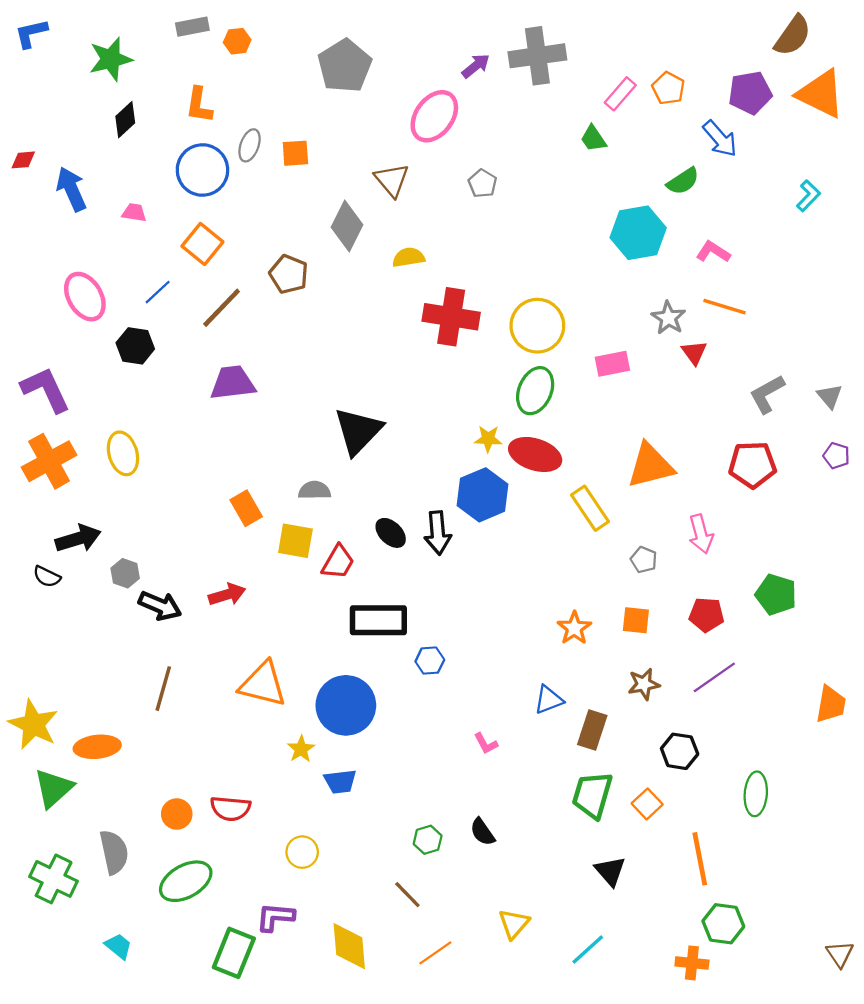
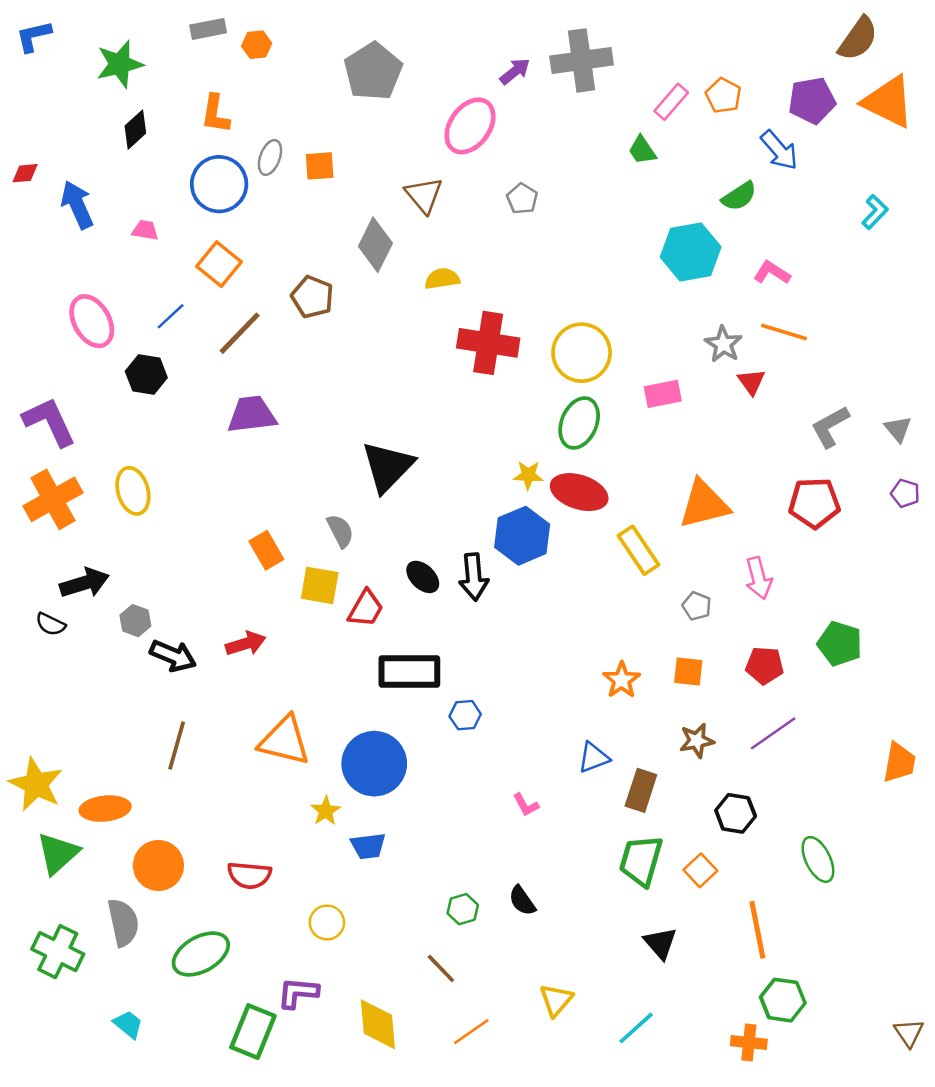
gray semicircle: (314, 490) -> (340, 531), turned 64
green ellipse: (756, 794) -> (818, 859), turned -30
orange circle: (177, 814) -> (158, 865), moved, size x1.5

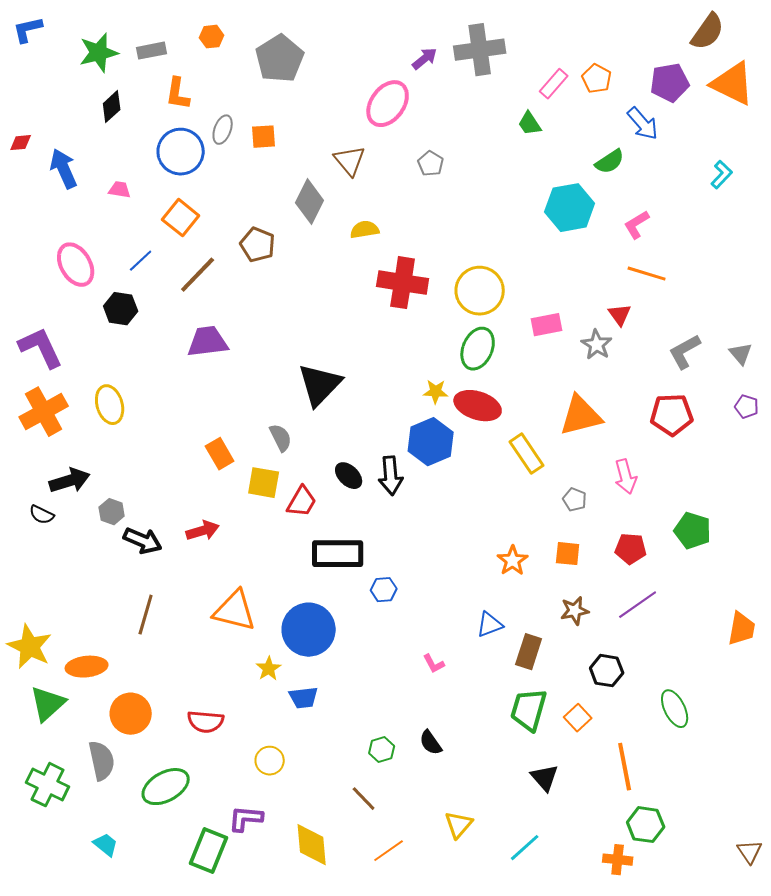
gray rectangle: (208, 29) -> (152, 51), moved
gray pentagon: (373, 71) -> (280, 59), moved
pink L-shape: (772, 273) -> (637, 225), turned -64
gray star: (723, 344) -> (597, 345), moved

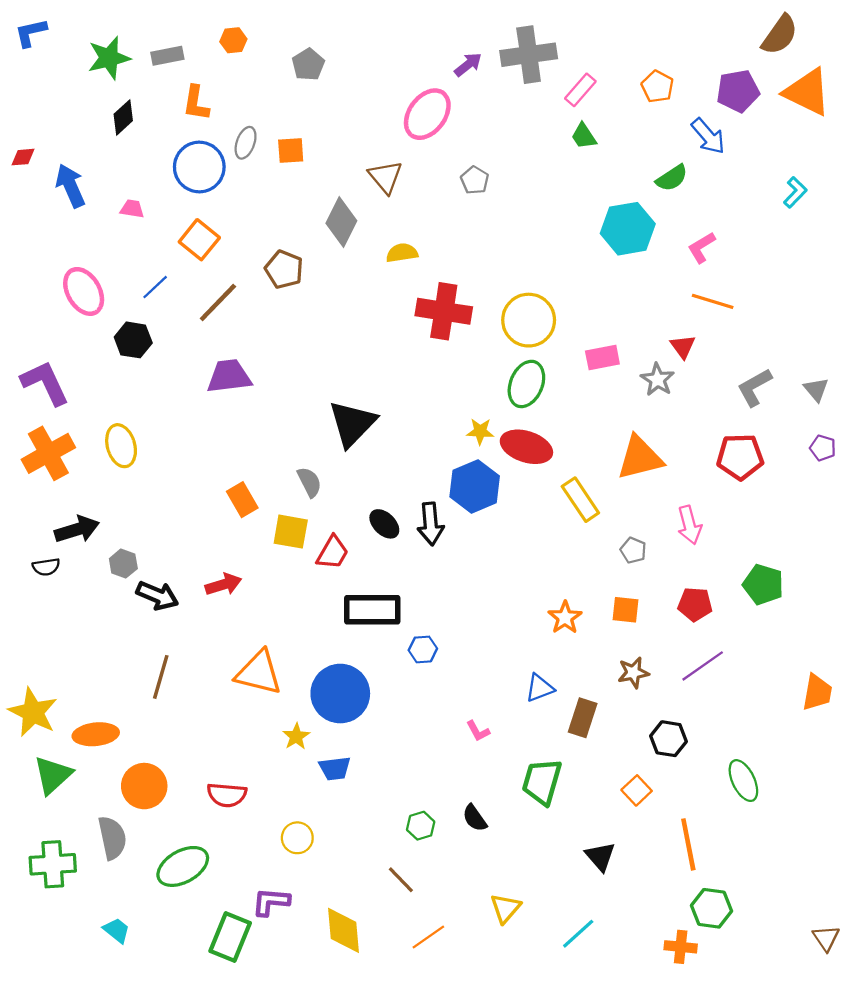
gray pentagon: (280, 59) -> (308, 65), size x0.6
pink rectangle: (554, 84) -> (580, 90), moved
black semicircle: (42, 515) -> (46, 567), turned -35
green trapezoid: (529, 710) -> (542, 782), moved
green cross: (48, 785) -> (53, 864), turned -30

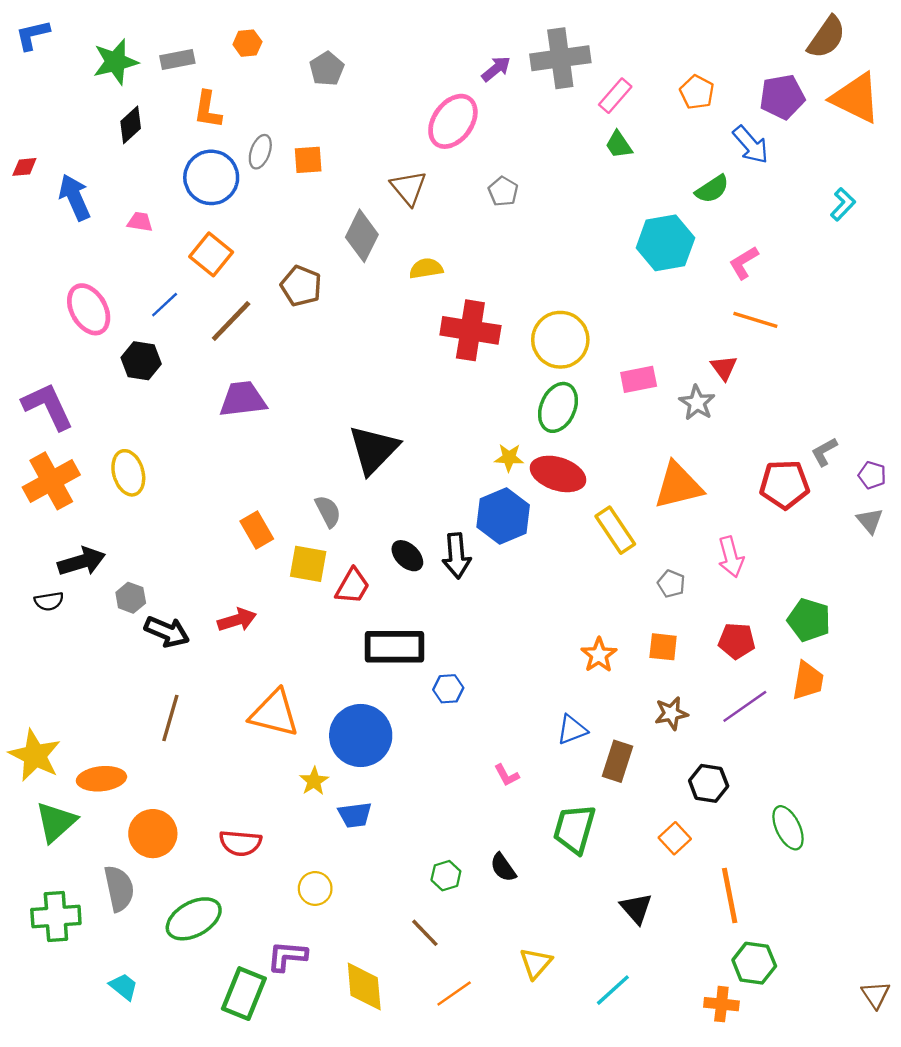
gray L-shape: (754, 387) -> (824, 452), moved, size x0.7
gray triangle: (816, 389) -> (870, 521), moved
orange trapezoid: (817, 692) -> (808, 681), moved

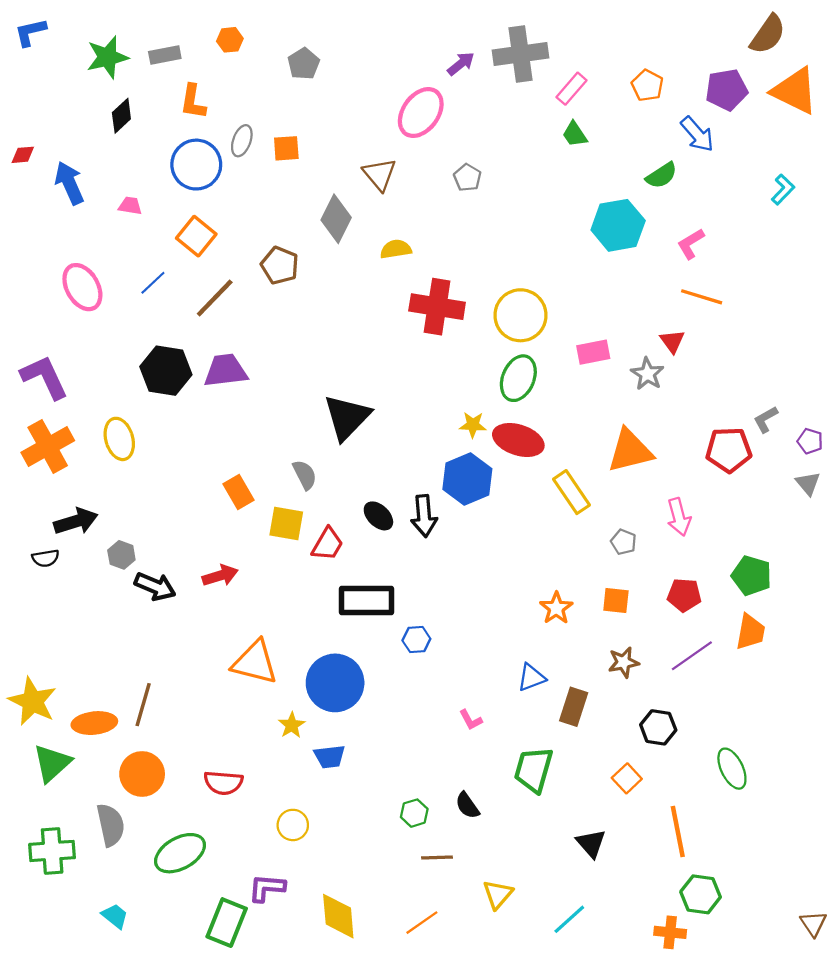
black hexagon: (141, 361) -> (166, 371), moved, size x1.4
brown line: (170, 718) -> (143, 705), moved
brown line: (425, 933) -> (437, 857), moved, turned -48

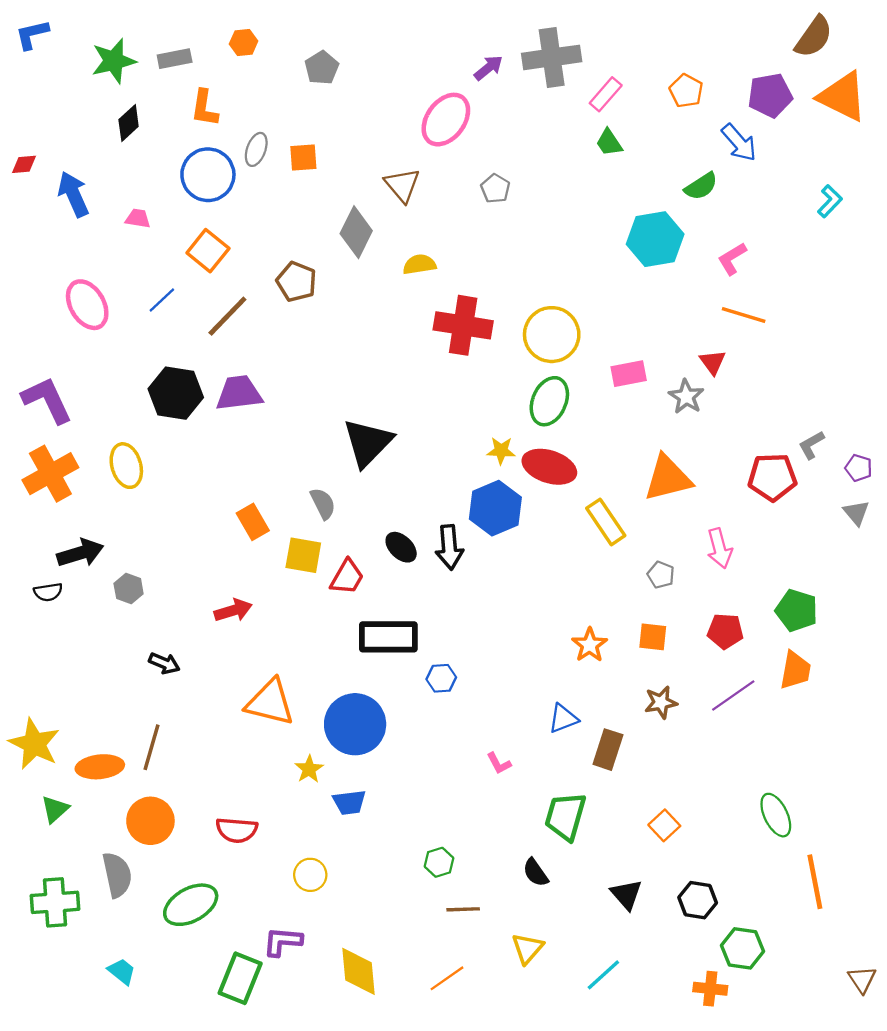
black arrow: (155, 586) -> (164, 663), moved, size x0.7
black hexagon: (658, 727) -> (698, 900), moved
green triangle: (52, 763) -> (55, 809), size x0.7
black semicircle: (467, 805) -> (536, 873), moved
orange line: (678, 831) -> (815, 882), moved

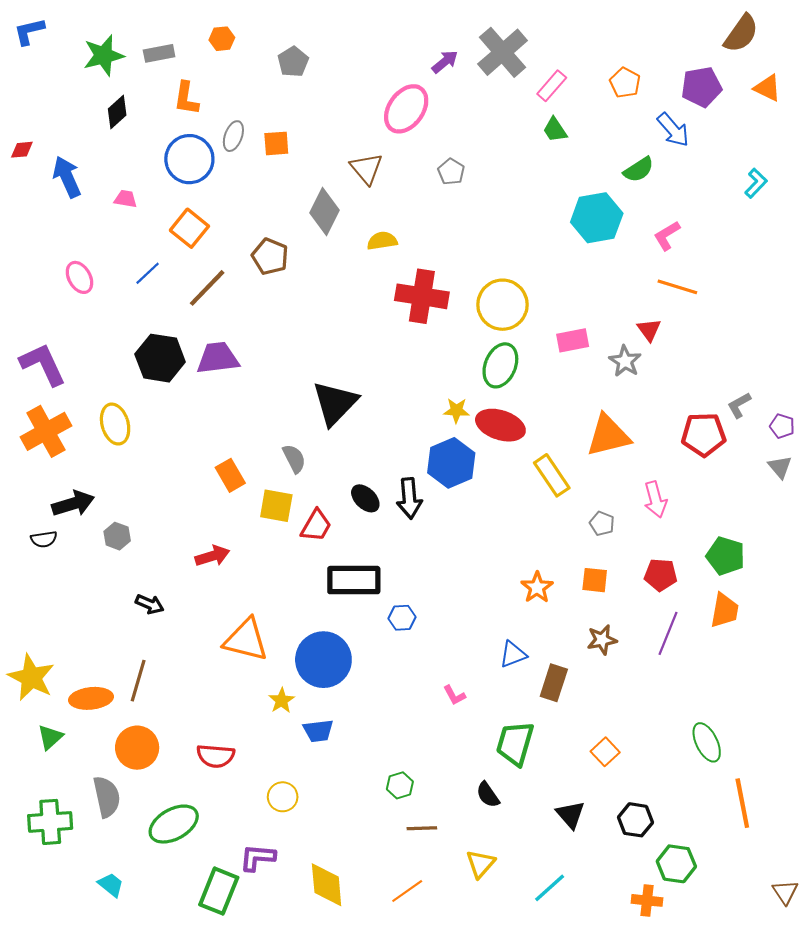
gray cross: (552, 57) -> (503, 52), turned -33
orange triangle: (842, 97) -> (767, 88), size x0.6
pink ellipse: (87, 305) -> (79, 277), size x0.7
purple line: (733, 696) -> (668, 633), turned -33

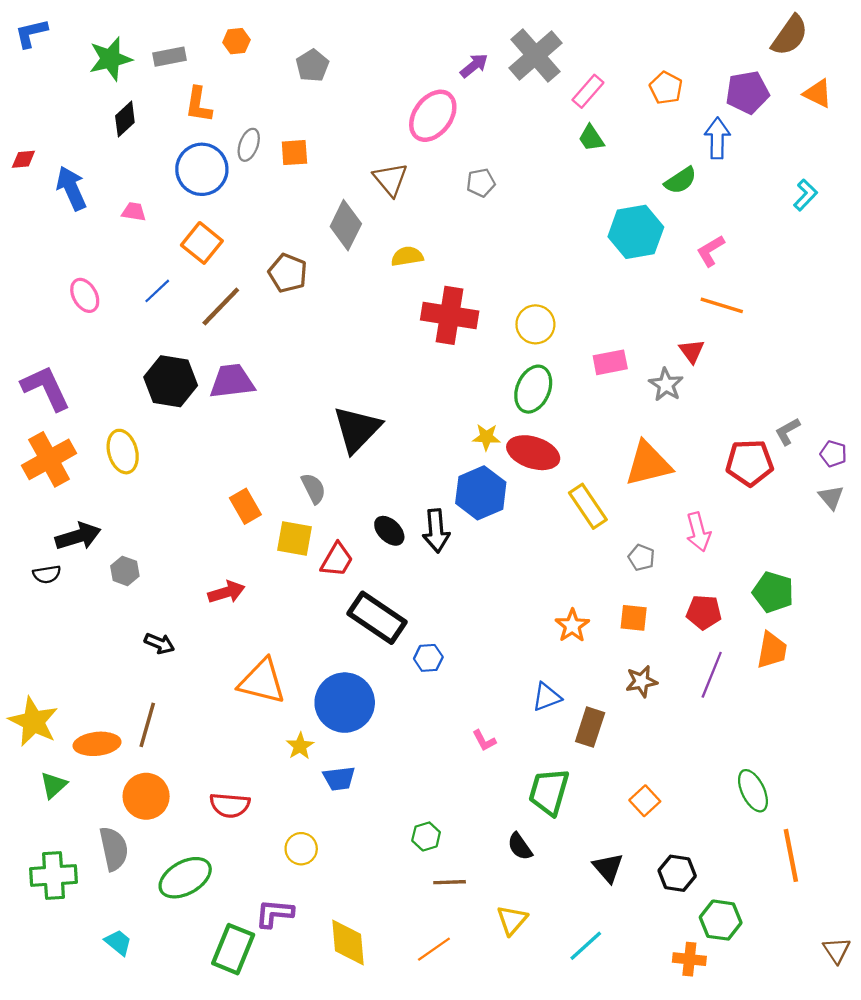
blue arrow: (673, 130) -> (717, 138), turned -138
gray pentagon: (451, 172) -> (481, 183), turned 30
yellow circle: (503, 305) -> (535, 324), size x0.7
black rectangle: (354, 580) -> (377, 618), turned 34

